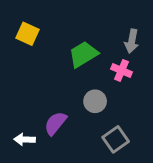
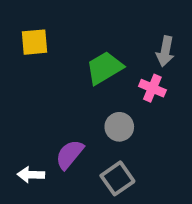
yellow square: (28, 34) -> (35, 42), turned -30
gray square: (116, 139) -> (117, 178), moved

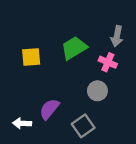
yellow square: (35, 42) -> (31, 57), moved
gray circle: (119, 127) -> (97, 91), moved

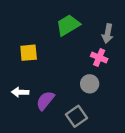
green trapezoid: (74, 48) -> (68, 25), moved
white arrow: (22, 123) -> (20, 92), moved

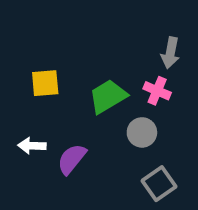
green trapezoid: (68, 25) -> (108, 96), moved
gray square: (76, 116) -> (159, 184), moved

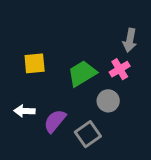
pink cross: (157, 91) -> (120, 69), turned 36
gray square: (159, 184) -> (88, 134), moved

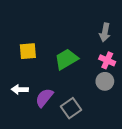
pink cross: (120, 69) -> (107, 60), moved, turned -35
gray circle: (108, 101) -> (105, 81), moved

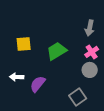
pink cross: (107, 60) -> (92, 52), turned 32
gray square: (71, 108) -> (78, 97), moved

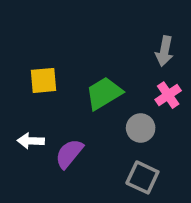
gray circle: (90, 70) -> (141, 128), moved
gray square: (78, 97) -> (142, 177), turned -30

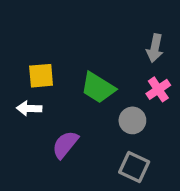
green trapezoid: (104, 93) -> (98, 88), turned -117
white arrow: (31, 141) -> (29, 108), moved

